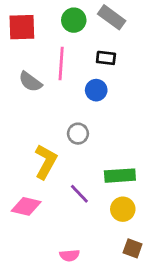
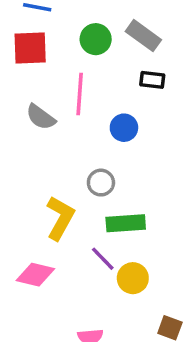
black rectangle: (106, 58) -> (152, 80), moved
green rectangle: (120, 176) -> (126, 223), moved
yellow circle: (123, 209) -> (133, 278), moved

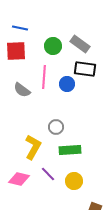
black rectangle: (152, 80) -> (85, 69), size x1.5
blue circle: (124, 128) -> (67, 84), moved
purple line: (103, 259) -> (48, 174), moved

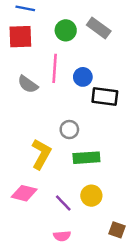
black rectangle: (85, 69) -> (105, 96), moved
purple line: (48, 174) -> (63, 203), moved

